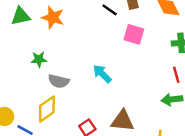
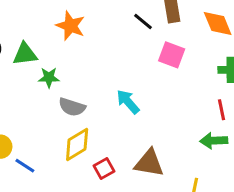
green triangle: (21, 16) -> (25, 54), moved
yellow diamond: (47, 109) -> (77, 144), moved

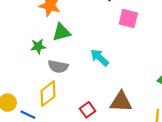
green triangle: (25, 54) -> (61, 32), moved
yellow diamond: (77, 144) -> (48, 94), moved

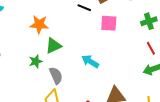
gray semicircle: (58, 67) -> (56, 76), turned -114

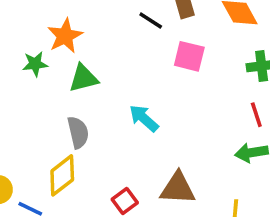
orange star: (39, 24) -> (65, 36), turned 30
green star: (36, 61) -> (35, 64), moved

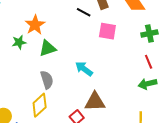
brown triangle: (178, 188) -> (95, 102), moved

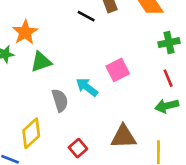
pink square: (107, 31) -> (118, 70), moved, turned -36
gray semicircle: (47, 80) -> (60, 100), moved
brown triangle: (95, 102) -> (123, 137), moved

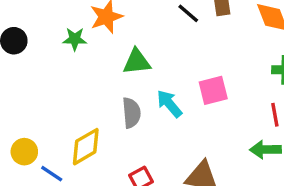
green triangle: (41, 62) -> (137, 62), moved

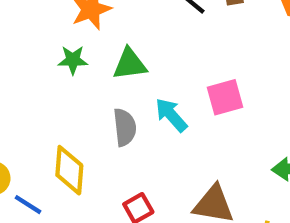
green star: (75, 39) -> (73, 60), moved
yellow diamond: (86, 147) -> (69, 170), turned -54

